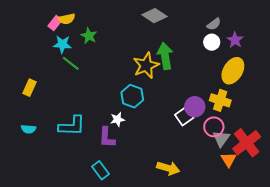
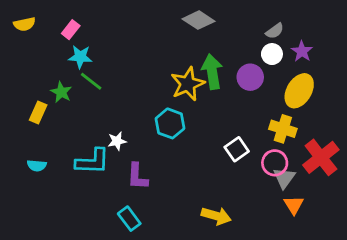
yellow semicircle: (67, 19) -> (24, 24), moved
green star: (89, 36) -> (61, 92), moved
purple circle: (195, 107) -> (250, 77), moved
white star: (117, 119) -> (117, 141), moved
red cross: (247, 143) -> (321, 157), moved

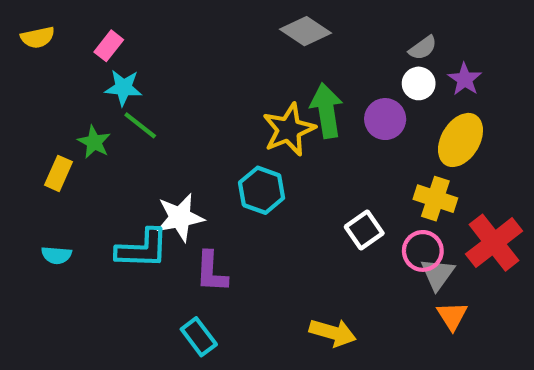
white star: (117, 141) -> (180, 217), size x1.6

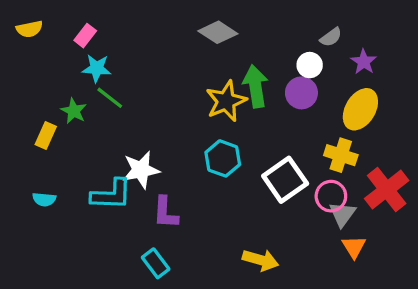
gray diamond: (306, 31) -> (218, 32), moved
white circle: (419, 83) -> (310, 65), moved
cyan hexagon: (262, 190) -> (223, 158), moved
white square: (364, 230) -> (285, 180), size x1.5

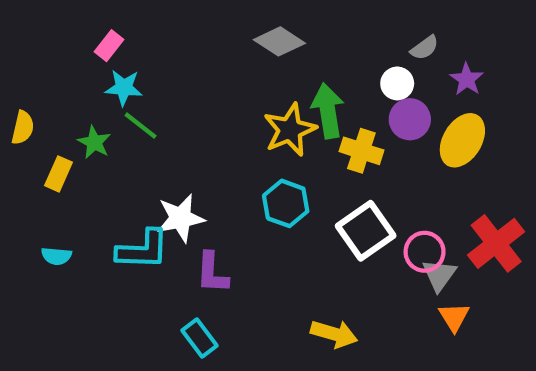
yellow semicircle: (29, 29) -> (23, 128), moved, turned -65
purple circle: (301, 93) -> (410, 119), moved
yellow cross: (341, 155) -> (361, 151), moved

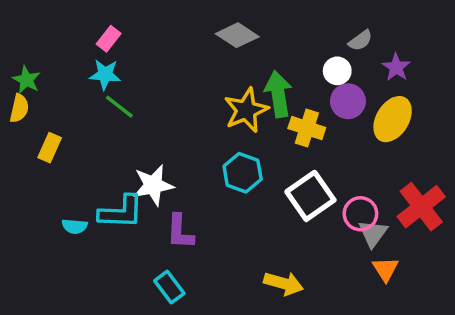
pink rectangle: (109, 46) -> (109, 39), moved
green star: (94, 142) -> (26, 80), moved
cyan semicircle: (56, 256) -> (75, 226), moved

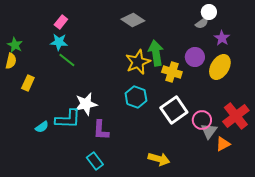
white circle: (337, 71) -> (209, 12), moved
cyan semicircle: (75, 226) -> (42, 127), turned -40
orange triangle: (385, 269) -> (223, 144), moved, turned 35

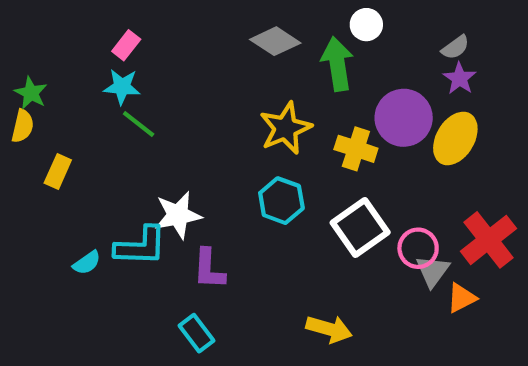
white circle: (209, 12) -> (366, 25), moved
gray semicircle: (202, 23) -> (455, 47), moved
green arrow: (156, 53) -> (337, 64), moved
purple circle: (195, 57) -> (404, 118), size x1.4

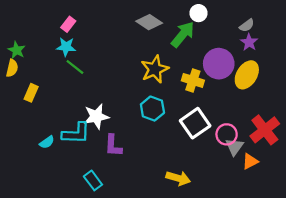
green arrow: (337, 64) -> (183, 34), turned 48
cyan rectangle: (197, 333) -> (93, 180), moved

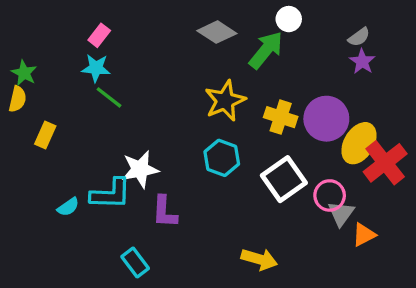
purple circle: (219, 64) -> (326, 119), moved
yellow ellipse: (247, 75) -> (359, 143), moved
red cross: (265, 130) -> (385, 163), moved

